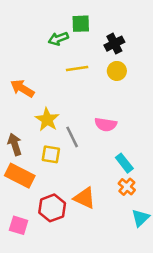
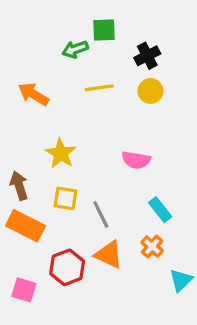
orange arrow: (22, 88) -> (33, 94), moved
gray line: (72, 137) -> (101, 214), moved
orange cross: (127, 187) -> (152, 247), moved

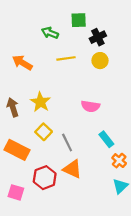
green square: (104, 30) -> (79, 20), moved
green arrow: (75, 49) -> (50, 33), turned 42
brown arrow: (19, 186) -> (13, 107), moved
yellow square: (66, 198) -> (44, 132), turned 35
orange cross: (152, 247) -> (119, 161), moved

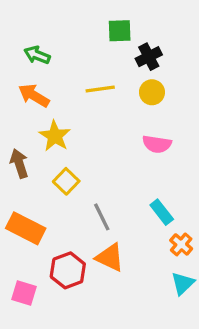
green arrow: (50, 33) -> (37, 55), moved
yellow star: (40, 102) -> (55, 136), moved
pink semicircle: (90, 106) -> (157, 144), moved
yellow square: (44, 132) -> (66, 181), moved

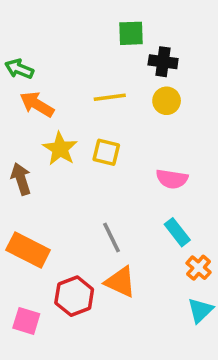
green arrow: (37, 55) -> (19, 69), moved
black cross: (149, 57) -> (163, 62), turned 35
pink semicircle: (157, 144) -> (172, 179), moved
yellow square: (66, 181) -> (106, 152), moved, turned -30

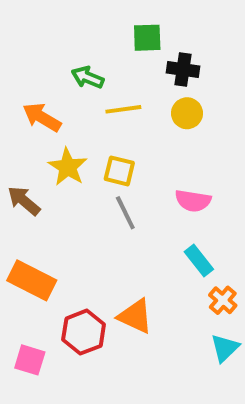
green arrow: (19, 69) -> (88, 77), moved
brown arrow: (21, 179) -> (24, 201), turned -32
gray line: (112, 238) -> (125, 213), moved

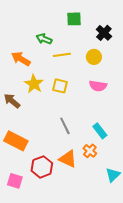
black cross: (183, 69) -> (104, 33), moved, turned 35
pink semicircle: (193, 201) -> (98, 86), moved
gray line: (125, 213) -> (65, 126), moved
orange cross: (223, 300) -> (90, 151), moved

